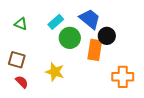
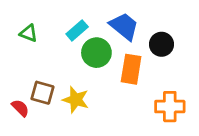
black circle: (107, 36) -> (161, 44), moved
brown square: (17, 60) -> (42, 93), moved
red semicircle: (22, 82) -> (20, 108), moved

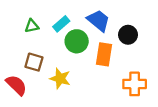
green triangle: (29, 33) -> (32, 26), moved, turned -32
brown square: (42, 93) -> (34, 62), moved
red semicircle: (20, 108) -> (16, 85), size x1.5

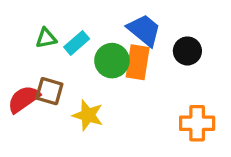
cyan rectangle: (61, 24) -> (77, 43), moved
orange rectangle: (104, 54) -> (138, 62), moved
red semicircle: (16, 85) -> (24, 99), moved, turned -80

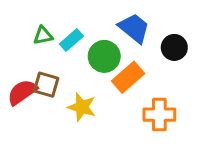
orange rectangle: (138, 62) -> (128, 77), moved, turned 40
orange cross: (197, 123) -> (159, 115), moved

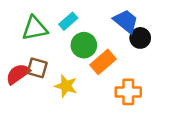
blue trapezoid: (134, 28) -> (126, 21), moved
green triangle: (43, 36) -> (35, 28), size x1.6
cyan rectangle: (71, 40) -> (68, 21), moved

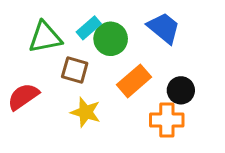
black circle: (140, 38) -> (181, 90), moved
green circle: (84, 45) -> (111, 39), moved
brown square: (37, 68) -> (75, 70), moved

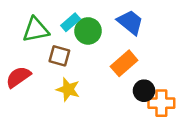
orange rectangle: (134, 81) -> (124, 63), moved
black circle: (181, 90) -> (144, 91), moved
orange cross: (167, 120) -> (161, 103), moved

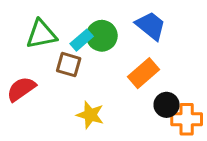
cyan rectangle: (71, 22) -> (82, 40), moved
yellow star: (68, 89) -> (90, 115), moved

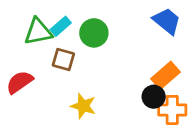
blue trapezoid: (151, 26) -> (167, 21), moved
cyan rectangle: (82, 40) -> (61, 26), moved
orange rectangle: (143, 73) -> (166, 75), moved

